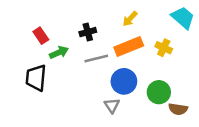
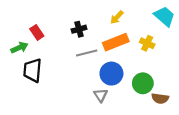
green arrow: (59, 52) -> (19, 48), moved

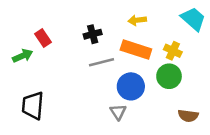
yellow arrow: (117, 17) -> (137, 20), turned 40
orange rectangle: (116, 42) -> (136, 49), turned 40
black trapezoid: (32, 70) -> (33, 106), moved
green circle: (143, 83) -> (169, 76), moved

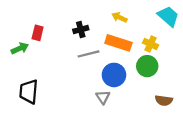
yellow arrow: (137, 20) -> (120, 17), turned 32
red rectangle: (43, 38) -> (38, 33), turned 48

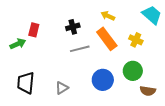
orange rectangle: (118, 43) -> (107, 39), turned 35
green circle: (147, 66) -> (133, 71), moved
blue circle: (114, 75) -> (103, 80), moved
gray triangle: (103, 97) -> (62, 88), moved, turned 32

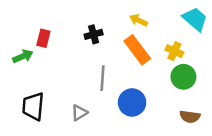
gray line: (80, 49) -> (103, 78), moved, turned -72
green circle: (133, 71) -> (183, 77), moved

